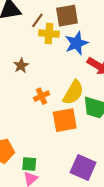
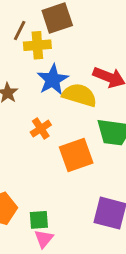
blue star: (76, 43) -> (53, 80), moved
yellow semicircle: (73, 93) -> (79, 95), moved, turned -95

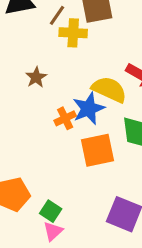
blue star: (53, 80) -> (88, 109), moved
green square: (39, 220) -> (51, 211), turned 30

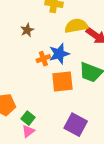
yellow semicircle: (109, 89) -> (76, 26), moved, turned -40

